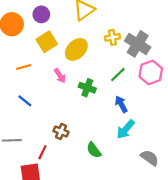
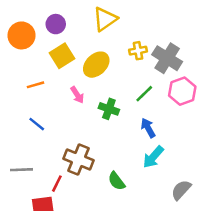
brown cross: (61, 131) -> (78, 160), size x1.6
gray semicircle: (150, 158) -> (181, 190), turned -84

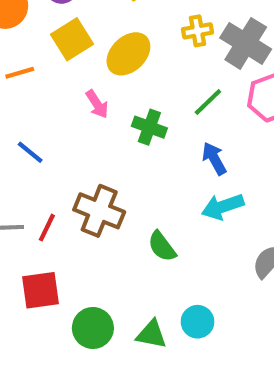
orange line: (35, 85) -> (20, 73), moved
cyan arrow: (153, 157) -> (223, 207), turned 30
red line: (57, 184) -> (47, 228), moved

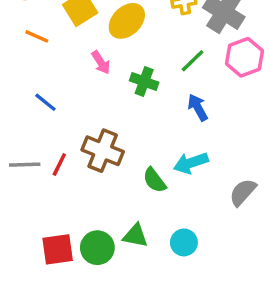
orange line: (20, 73) -> (37, 36), turned 40
cyan arrow: (223, 207) -> (191, 163), moved
red square: (41, 290) -> (58, 249), moved
green triangle: (151, 334) -> (135, 236), moved

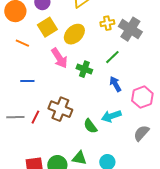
pink hexagon: (245, 57) -> (142, 97), moved
pink arrow: (101, 62) -> (59, 58), size x1.5
blue line: (45, 102) -> (27, 81), turned -40

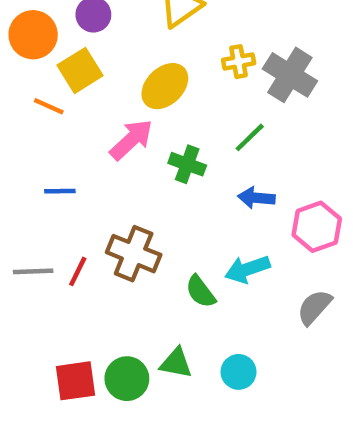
yellow square: (47, 27) -> (80, 70), moved
pink arrow: (59, 58) -> (131, 140), turned -100
blue arrow: (115, 84) -> (256, 198), turned -56

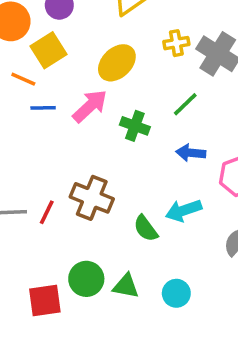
blue line: (60, 191) -> (43, 108), moved
green circle: (127, 379) -> (86, 279), moved

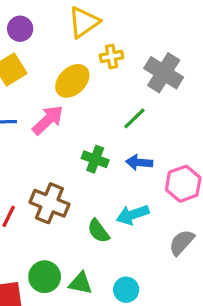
yellow cross: (176, 43) -> (111, 56), moved
green cross: (135, 126) -> (95, 159), moved

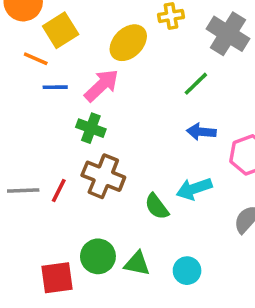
green cross: (95, 159) -> (91, 128), moved

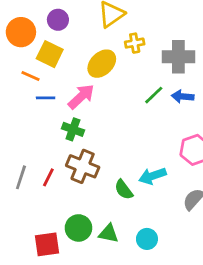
yellow square: (61, 30) -> (50, 54), turned -32
gray cross: (228, 34) -> (178, 57), turned -32
blue arrow: (201, 132) -> (183, 96), moved
gray line: (23, 190) -> (21, 177), turned -70

